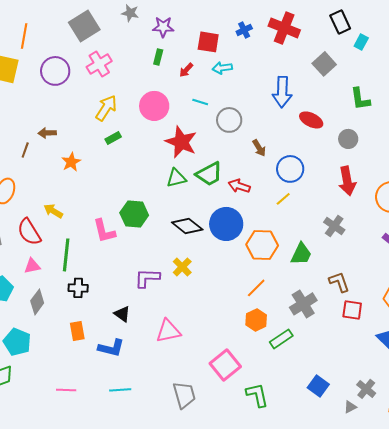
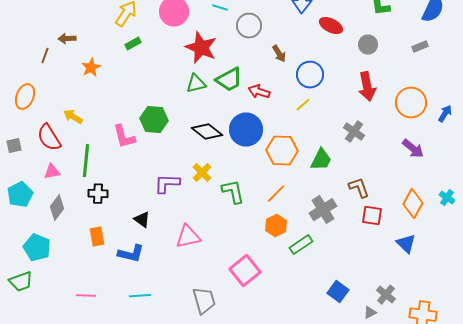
green L-shape: (257, 395) -> (233, 192), moved

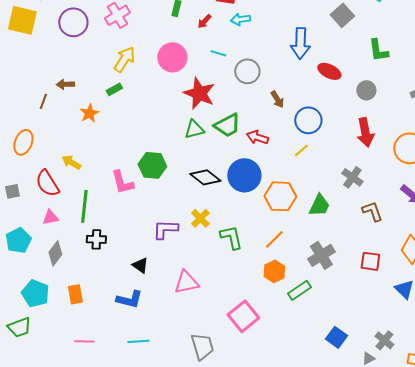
green rectangle: (133, 44) -> (114, 89), moved
brown L-shape: (359, 188) -> (372, 211), moved
orange rectangle: (97, 237) -> (75, 294), moved

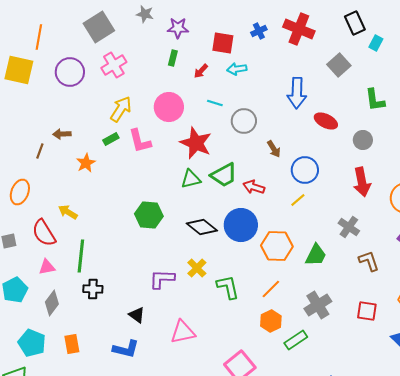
pink L-shape: (122, 182) -> (140, 141), moved

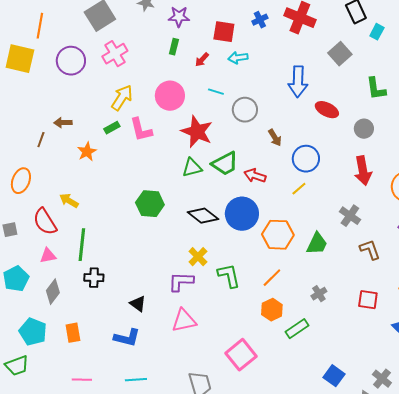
purple L-shape: (162, 279) -> (181, 282), moved
gray cross: (318, 305) -> (319, 294), size x0.6

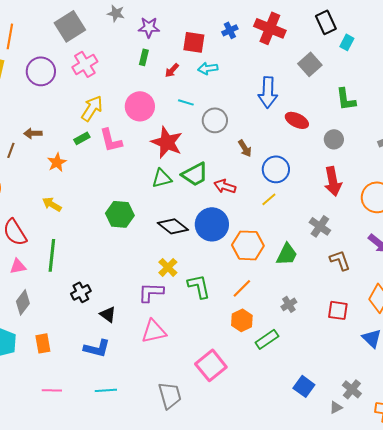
yellow arrow: (69, 201) -> (52, 204), moved
black cross: (94, 278) -> (81, 292), moved, turned -30

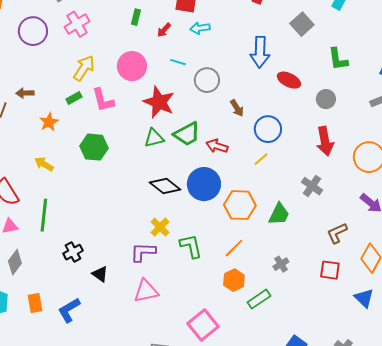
green hexagon: (120, 214) -> (94, 147), moved
brown L-shape: (340, 260) -> (337, 233), moved, turned -95
blue L-shape: (97, 348) -> (69, 310), moved, turned 136

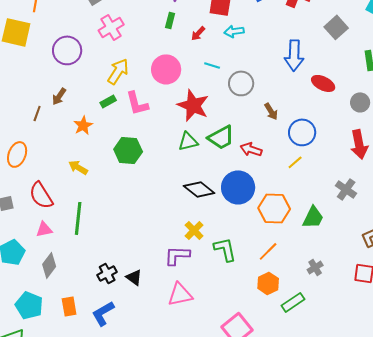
purple circle: (33, 31) -> (67, 50), moved
brown arrow: (25, 93) -> (59, 96), turned -54
black cross: (73, 252) -> (107, 273), moved

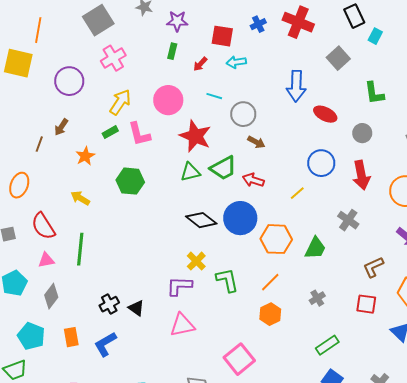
brown arrow: (271, 111) -> (256, 142), moved, turned -30
blue circle: (302, 132) -> (321, 163), moved
green rectangle: (293, 302) -> (327, 345), moved

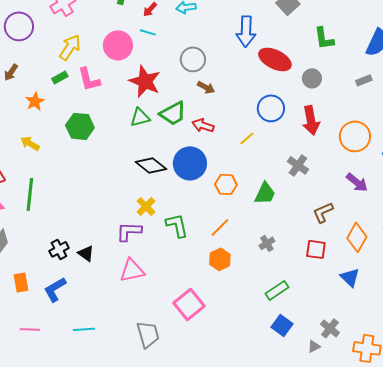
cyan line: (214, 96) -> (148, 32), moved
red ellipse: (325, 114) -> (275, 59), size x1.4
orange hexagon: (276, 239) -> (226, 184), size x0.7

